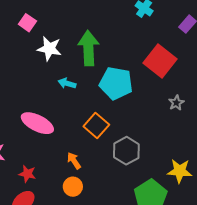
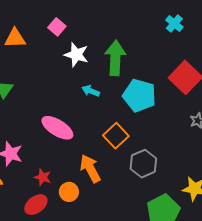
orange arrow: (74, 161) -> (90, 169), size x1.6
orange circle: (73, 187) -> (69, 192), moved

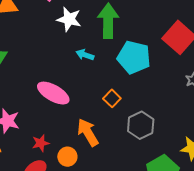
orange square: (116, 136) -> (112, 98), size x0.7
red star: (43, 177) -> (41, 143), turned -30

